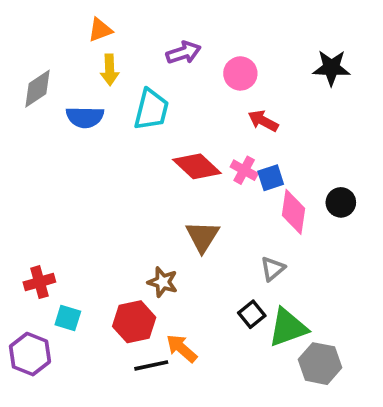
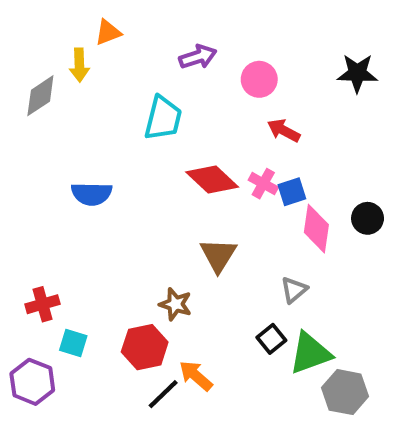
yellow arrow: (110, 70) -> (79, 65), moved
blue semicircle: (85, 117) -> (92, 194), moved
black line: (151, 365) -> (163, 394), turned -32

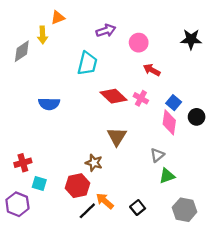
blue square: (292, 192) -> (174, 103), moved, turned -32
black square: (271, 339) -> (138, 208), moved
green triangle: (310, 353) -> (167, 176), moved, size x0.7

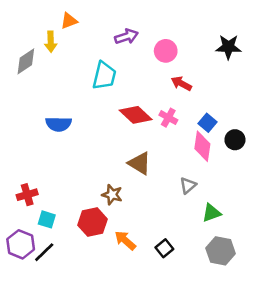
brown triangle: (117, 137) -> (140, 163), turned -30
green triangle: (167, 176) -> (211, 213), moved
black line: (87, 211) -> (44, 252), moved

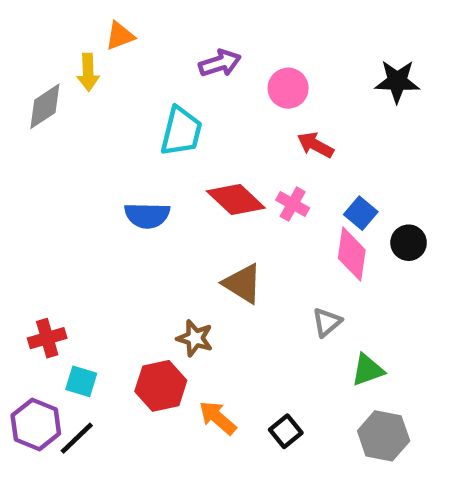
blue semicircle: (59, 124) -> (147, 215), moved

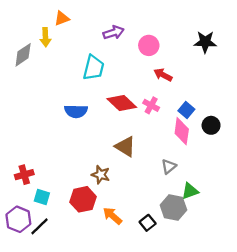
gray hexagon: (384, 436) -> (173, 208), moved

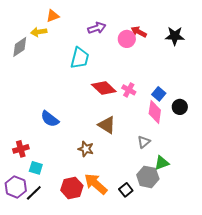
yellow arrow: (45, 37) -> (39, 32), turned 84
red arrow: (163, 75) -> (139, 32), moved
blue semicircle: (76, 111) -> (50, 119), moved, turned 36
red hexagon: (83, 199) -> (72, 188), moved
orange arrow: (112, 216) -> (96, 184), size x1.4

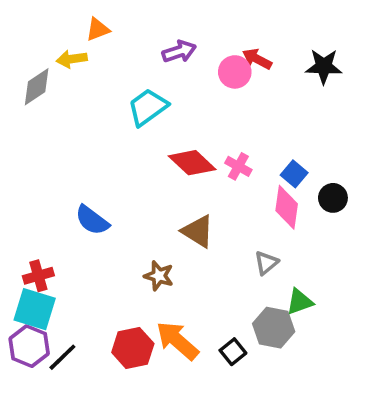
cyan trapezoid: (80, 58) -> (148, 107), turned -140
cyan square: (36, 168) -> (35, 309), moved, size x1.6

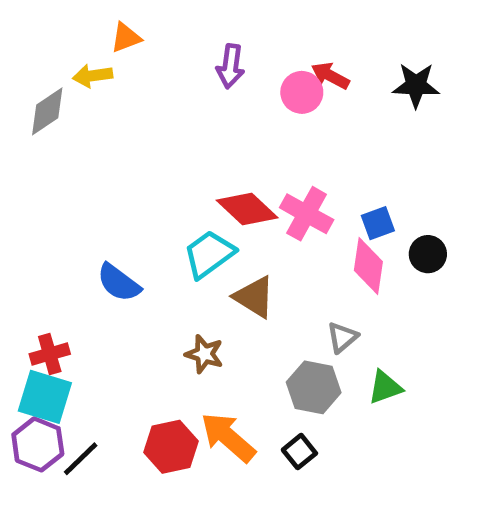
purple arrow: (179, 52) -> (230, 66), turned 116
cyan trapezoid: (148, 107) -> (209, 254), moved
pink cross: (238, 166) -> (307, 214), size x1.5
blue square: (294, 174) -> (378, 223), turned 30
gray hexagon: (274, 328) -> (314, 387), moved

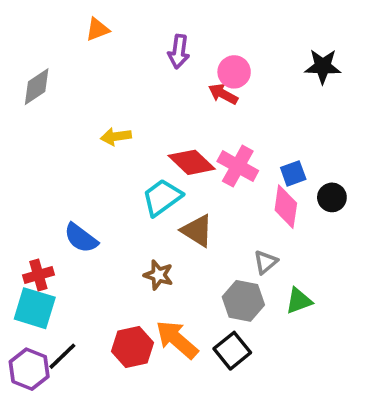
yellow arrow: (93, 76) -> (116, 137), moved
red arrow: (330, 76) -> (223, 94), moved
blue semicircle: (119, 283) -> (81, 238), moved
purple hexagon: (38, 444) -> (29, 369), moved
black square: (299, 452) -> (232, 351), size x1.4

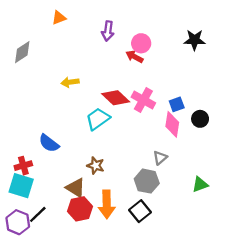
brown triangle: (197, 231) -> (76, 188), moved
green triangle: (299, 301) -> (200, 184), moved
orange arrow: (177, 340) -> (107, 204), turned -132

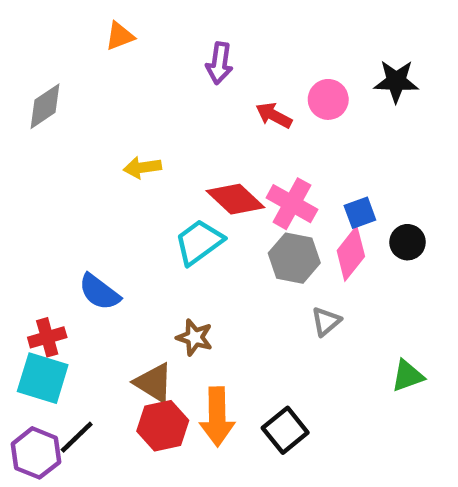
pink circle: (141, 43) -> (328, 99), moved
pink diamond: (172, 124) -> (351, 254), turned 30
gray hexagon: (147, 181) -> (294, 258), moved

